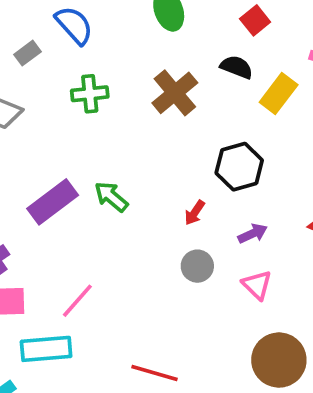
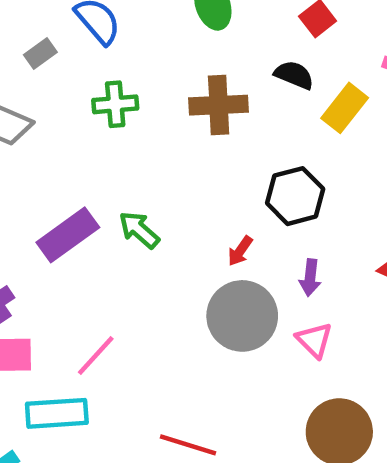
brown cross: (175, 93) -> (219, 105), turned 36
purple arrow: (253, 234) -> (310, 278), turned 120
gray circle: (197, 266) -> (242, 316), size x1.8

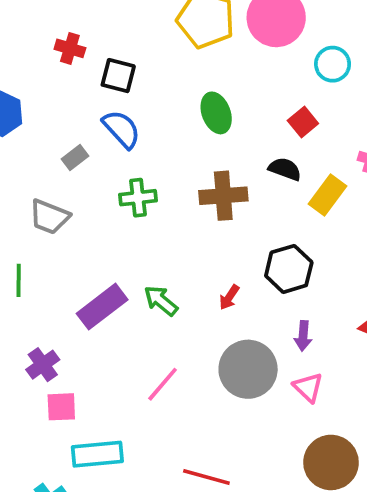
red arrow: (240, 251) -> (229, 297), moved
pink line: (96, 356) -> (163, 384), moved

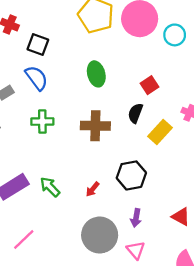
cyan circle: (333, 64) -> (175, 35), moved
black semicircle: (285, 169) -> (135, 113), turned -96
pink line: (163, 384) -> (24, 239), moved

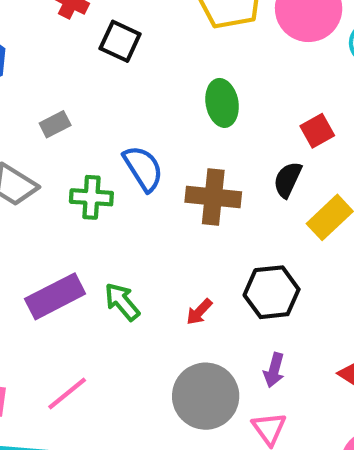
blue semicircle: (37, 78) -> (143, 168), moved
green cross: (42, 122) -> (91, 197), moved

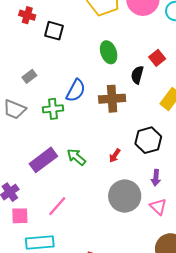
blue semicircle: (143, 168) -> (76, 91), turned 70
black semicircle: (288, 180) -> (137, 75), moved

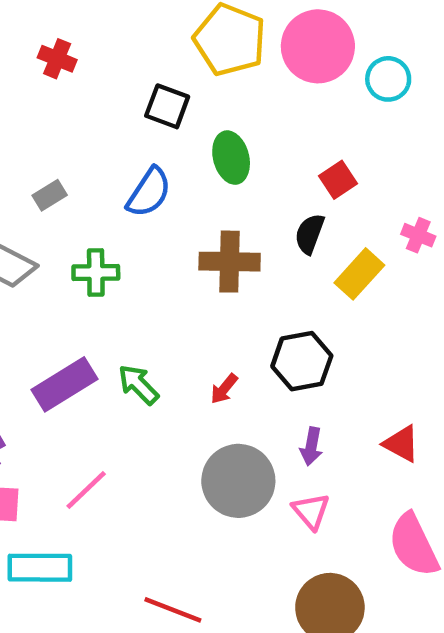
black square: (54, 31) -> (167, 106), moved
black semicircle: (137, 75) -> (310, 234), moved
blue semicircle: (76, 91) -> (149, 192), moved

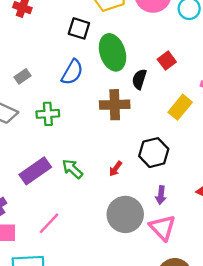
green ellipse: (231, 158) -> (113, 52), size x1.4
black semicircle: (310, 234) -> (139, 79), moved
pink triangle: (311, 511) -> (162, 228), size x1.4

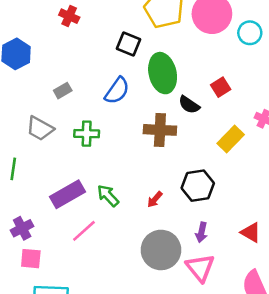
black semicircle: (139, 79) -> (189, 105), turned -78
pink line: (49, 223) -> (84, 231), moved

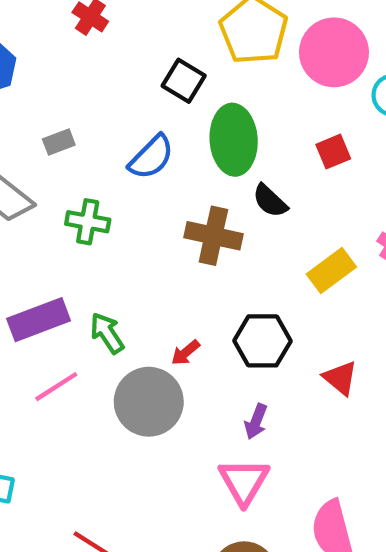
red square: (221, 87) -> (333, 152), moved
red triangle: (251, 232) -> (340, 378), moved
gray circle: (161, 250) -> (149, 402), moved

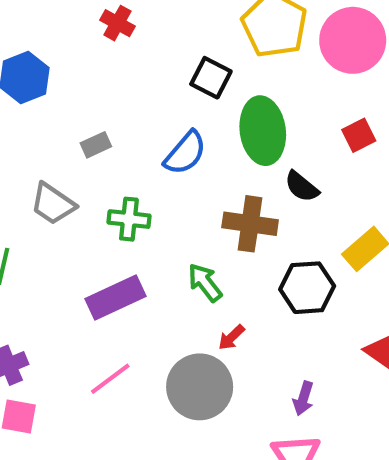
purple rectangle: (39, 320) -> (116, 297), moved
green arrow: (107, 333) -> (205, 283), moved
black hexagon: (262, 341) -> (307, 288), moved

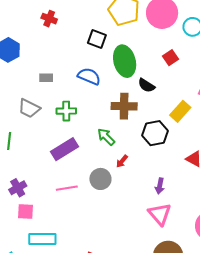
gray rectangle: (96, 145) -> (46, 78), turned 32
blue semicircle: (185, 153) -> (89, 76), turned -100
pink line: (110, 379) -> (67, 188), turned 35
gray circle: (200, 387) -> (100, 179), moved, size x0.7

